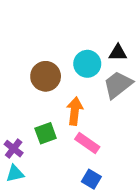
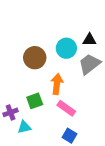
purple cross: (14, 149) -> (11, 112), turned 32
cyan triangle: (15, 174) -> (24, 127), moved

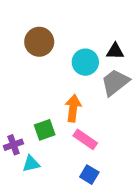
brown circle: (35, 58) -> (39, 42), moved

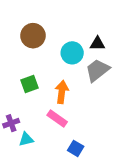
green square: (45, 130) -> (30, 84), moved
pink rectangle: (85, 139) -> (57, 119), moved

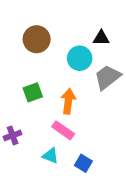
black triangle: (97, 44) -> (101, 38), moved
cyan triangle: (26, 139) -> (51, 156), moved, turned 35

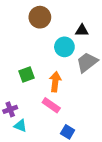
brown circle: (37, 39) -> (40, 17), moved
cyan triangle: (51, 156) -> (20, 126), moved

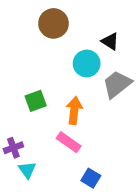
black triangle: (82, 30) -> (110, 41), turned 32
cyan triangle: (20, 126) -> (27, 170), turned 32

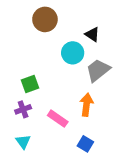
orange arrow: (74, 110) -> (86, 105), moved
purple cross: (13, 148) -> (23, 109), moved
blue square: (91, 178) -> (85, 144), moved

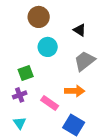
cyan circle: (73, 53) -> (48, 47), moved
orange arrow: (86, 105) -> (75, 91), turned 84
blue square: (85, 144) -> (74, 125), size x1.5

